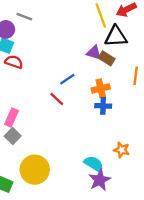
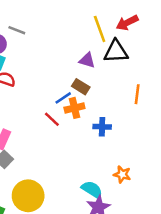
purple triangle: (94, 53) -> (87, 60), moved
brown rectangle: (107, 58) -> (81, 87), moved
orange cross: (101, 89) -> (74, 108), moved

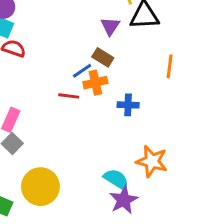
purple triangle: (87, 60) -> (110, 26), turned 48
red line: (52, 119) -> (69, 96), turned -36
orange star: (122, 174) -> (152, 161), size x1.5

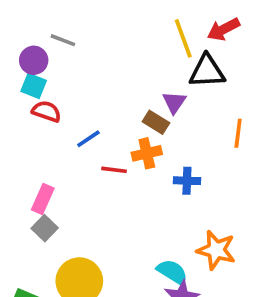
purple triangle: (110, 26) -> (174, 102), moved
blue line: (82, 71) -> (88, 139), moved

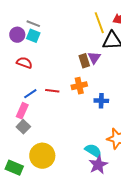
cyan square: (34, 86) -> (33, 36), moved
brown rectangle: (156, 122) -> (84, 61), moved, turned 40
blue line: (88, 139) -> (30, 94), moved
red line: (114, 170) -> (52, 91), moved

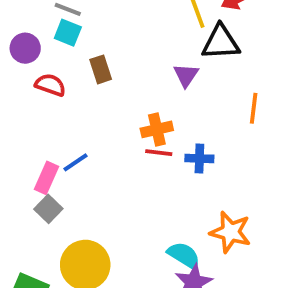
purple circle: (17, 35) -> (25, 48), moved
brown rectangle: (84, 61) -> (101, 69), moved
red line: (52, 91) -> (159, 153), moved
blue line: (30, 94) -> (76, 162), moved

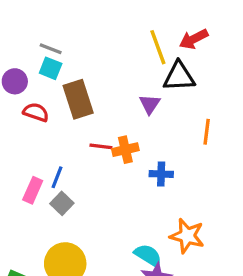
brown rectangle: (101, 69) -> (78, 99), size x1.6
red line: (159, 153) -> (101, 146), moved
blue line: (76, 162) -> (57, 177), turned -35
gray square: (48, 209) -> (62, 203), moved

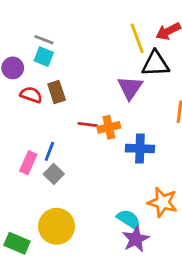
brown rectangle: (78, 99) -> (57, 92), moved, size x0.7
purple triangle: (150, 104) -> (130, 88), size x1.4
blue cross: (161, 174) -> (140, 149), size x1.4

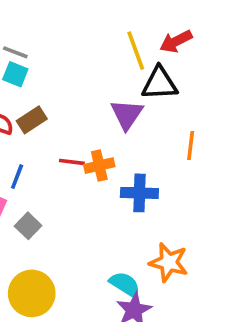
brown rectangle: (57, 92) -> (32, 120), turned 75
blue line: (49, 151) -> (17, 177), moved

